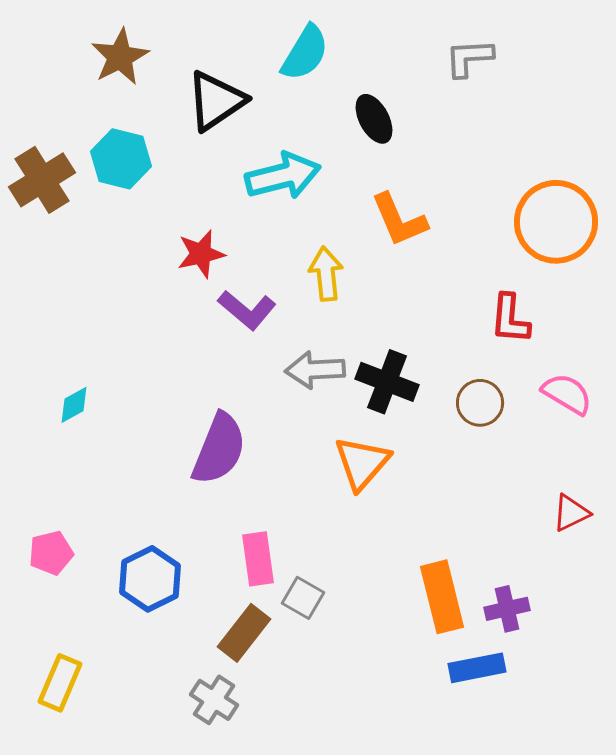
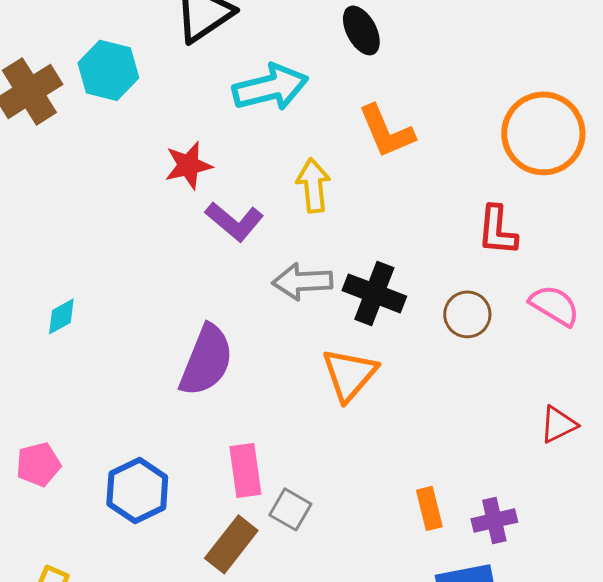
orange rectangle: (442, 597) -> (429, 508), size x0.6

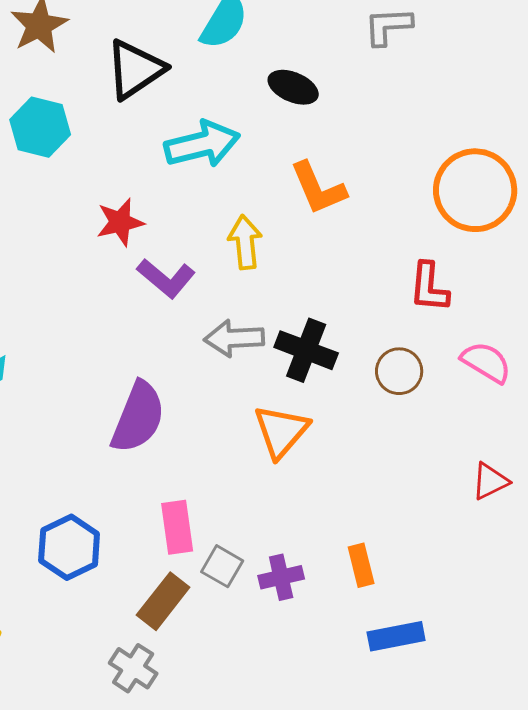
black ellipse: (361, 30) -> (293, 87), turned -39
purple cross: (494, 520) -> (281, 577), moved

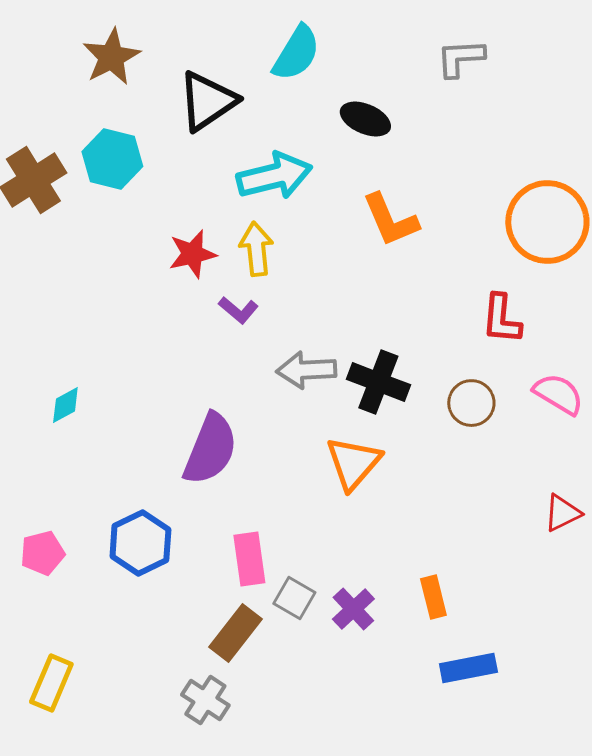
yellow arrow: (245, 242) -> (256, 249), moved
purple L-shape: (166, 278) -> (238, 310), size x0.7
blue hexagon: (69, 547) -> (140, 543), moved
purple cross: (281, 577) -> (353, 609), turned -30

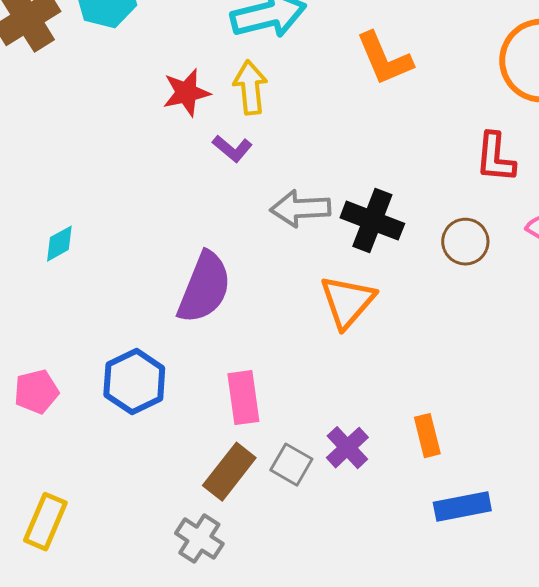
gray square: (294, 598) -> (291, 465), moved

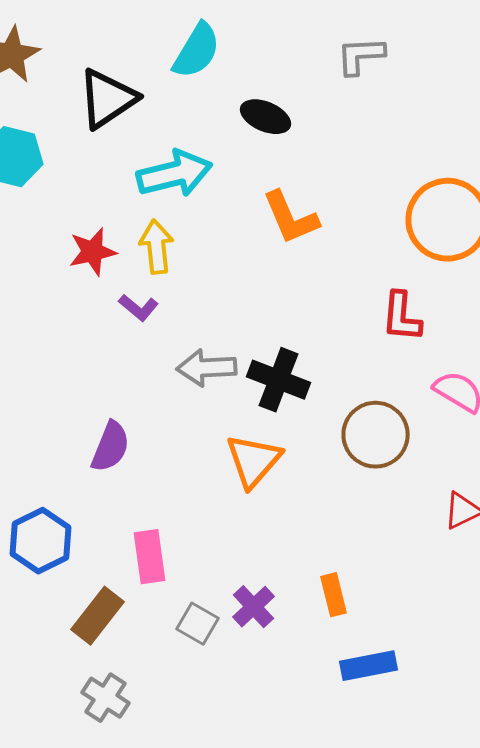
brown circle: (465, 242) -> (376, 435), moved, size x1.4
purple semicircle: (204, 288) -> (110, 447), size x0.7
brown rectangle: (229, 472) -> (98, 616), moved

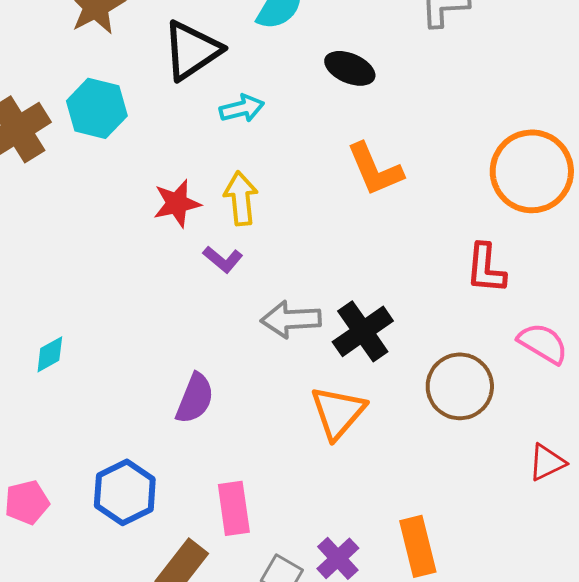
cyan arrow: (174, 174) -> (242, 108), moved, size x0.6
black cross: (278, 380) -> (363, 331), turned 34
orange rectangle: (334, 595) -> (418, 546), size x1.4

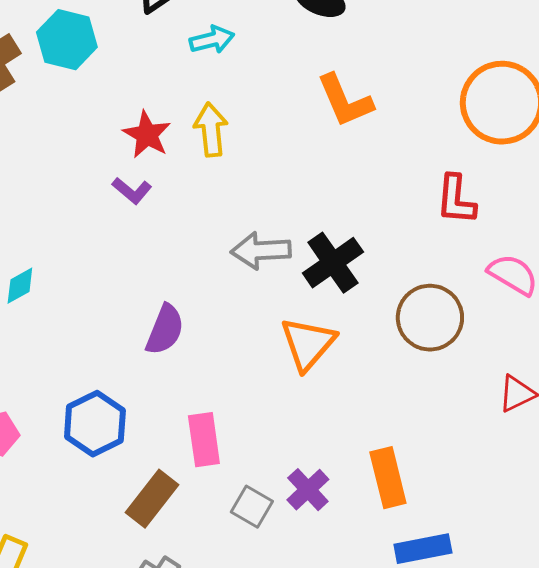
red star: (177, 203) -> (147, 135), turned -30
purple L-shape: (223, 259) -> (132, 191), moved

